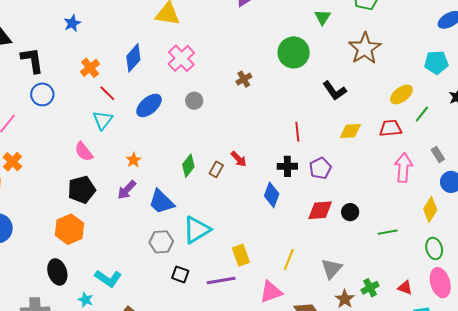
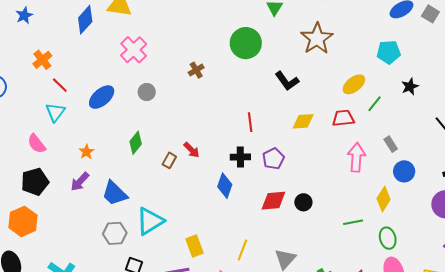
blue diamond: (133, 58) -> (85, 20), moved
green diamond: (188, 166) -> (136, 143), moved
green line: (388, 232) -> (353, 222), moved

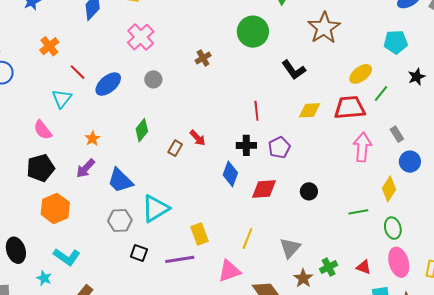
red line: (60, 85) -> (78, 72), moved
red trapezoid: (343, 118) -> (350, 108), size x1.4
red diamond: (273, 201) -> (264, 189), moved
orange hexagon: (23, 221) -> (55, 208), moved

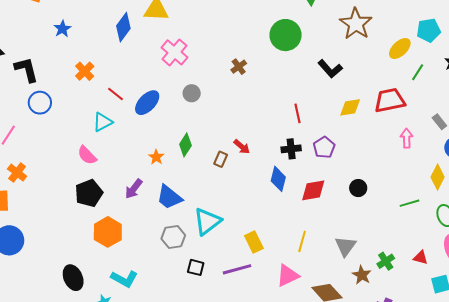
yellow ellipse: (361, 74) -> (400, 49), moved
green line: (381, 94) -> (418, 72), moved
cyan triangle: (62, 99) -> (103, 122), turned 30
orange star: (92, 139) -> (156, 157), moved
pink arrow: (362, 147) -> (407, 138), size x0.7

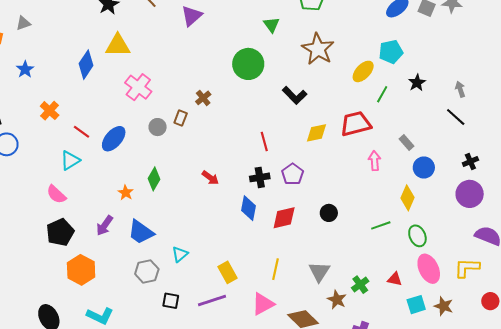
brown rectangle: (221, 159) -> (181, 118), moved
cyan triangle: (207, 221) -> (180, 254), size x0.6

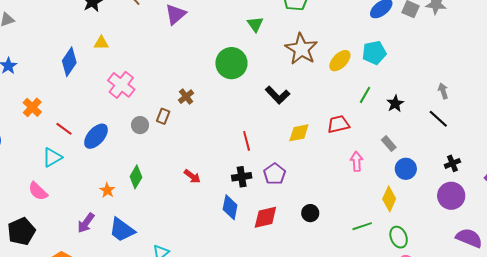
yellow triangle: (118, 45) -> (101, 43), size x0.6
yellow ellipse: (363, 71) -> (340, 61), moved
black star: (417, 83) -> (395, 104), moved
red trapezoid: (356, 124) -> (338, 124), size x0.7
black pentagon: (60, 232) -> (21, 231), moved

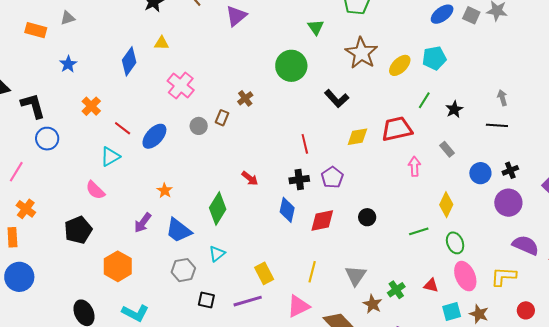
black line: (438, 119) -> (497, 125), turned -40
red trapezoid: (338, 124) -> (397, 129), size x1.4
blue circle: (406, 169) -> (480, 173), moved
green diamond: (136, 177) -> (218, 209), moved, size x1.4

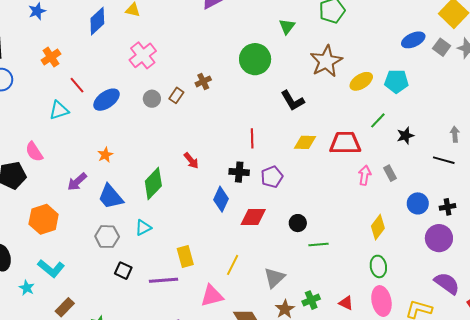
pink arrow: (415, 166) -> (365, 175), moved
pink semicircle: (95, 190) -> (34, 152), moved
green line: (419, 231) -> (318, 245), moved

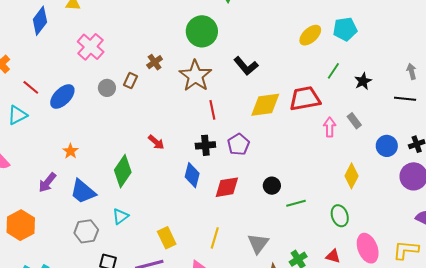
brown star: (326, 61) -> (195, 76), moved
yellow diamond: (305, 142) -> (265, 105), size x1.4
green ellipse: (378, 266) -> (340, 216), moved

